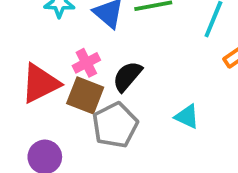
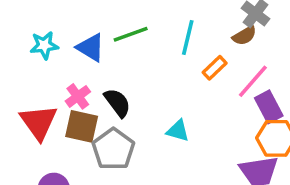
black semicircle: (127, 76) -> (117, 103), turned 112
red triangle: (40, 83) -> (39, 122), turned -30

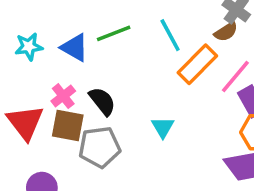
cyan line: (188, 38) -> (170, 35), turned -40
orange rectangle: (215, 68) -> (197, 64), size x1.6
cyan triangle: (178, 131) -> (163, 127), turned 45
gray pentagon: (113, 149) -> (100, 147), turned 30

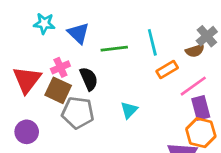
green line: (114, 33) -> (114, 49), moved
orange rectangle: (197, 64) -> (167, 70), size x0.7

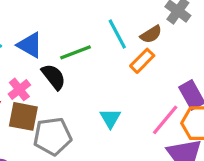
brown semicircle: (195, 51) -> (151, 34), moved
black semicircle: (89, 79) -> (54, 77), moved
pink line: (193, 86) -> (165, 120), moved

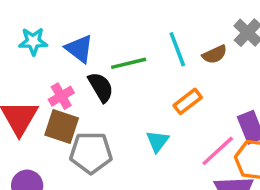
orange rectangle: (142, 61) -> (188, 101), moved

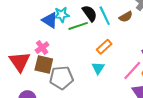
cyan star: (33, 41) -> (62, 15), moved
black semicircle: (101, 87) -> (90, 13), moved
orange rectangle: (188, 101) -> (104, 47), moved

